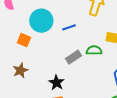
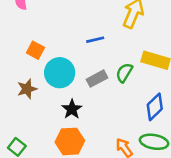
cyan circle: (41, 21) -> (60, 73), moved
green semicircle: (94, 50) -> (124, 73), turned -63

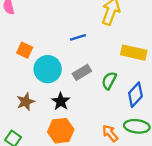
green semicircle: (124, 73) -> (109, 81), moved
brown star: (27, 89) -> (26, 102), moved

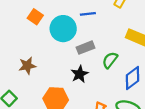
cyan circle: (48, 69) -> (63, 29), moved
black star: (61, 101) -> (80, 74), moved

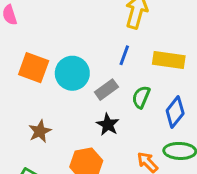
blue line: (88, 14) -> (124, 55), moved, turned -49
orange square: (35, 17) -> (34, 68), size x1.5

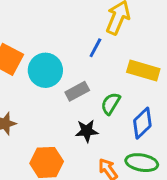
blue line: (124, 55) -> (95, 48), moved
black star: (108, 125) -> (87, 131), moved, turned 30

